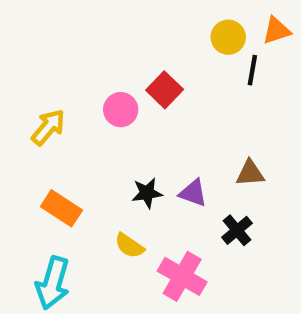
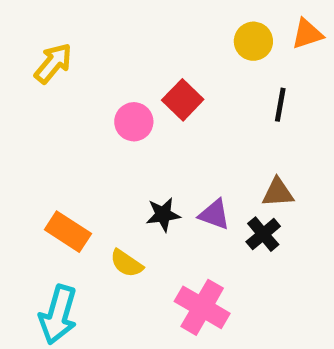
black line: (252, 70) -> (280, 105), moved
yellow arrow: (48, 127) -> (53, 63), moved
black cross: (237, 230) -> (263, 234), moved
yellow semicircle: (129, 246) -> (126, 263), moved

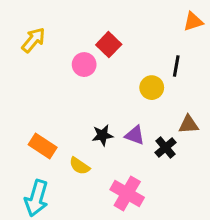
yellow circle: (253, 41) -> (152, 88), moved
red square: (183, 100) -> (109, 45), moved
pink circle: (134, 122) -> (84, 65), moved
brown triangle: (278, 193) -> (189, 124), moved

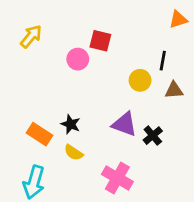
red square: (109, 45) -> (100, 41), turned -30
brown triangle: (189, 124) -> (174, 90), moved
black star: (103, 135) -> (71, 124), moved, turned 30
purple triangle: (135, 135) -> (124, 124), size x1.4

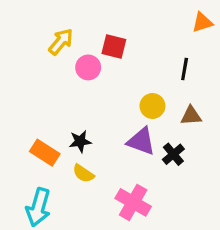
yellow arrow: (31, 36) -> (61, 42), moved
yellow circle: (140, 80) -> (152, 106), moved
brown triangle: (174, 90) -> (191, 116), moved
black star: (71, 124) -> (80, 141), turned -30

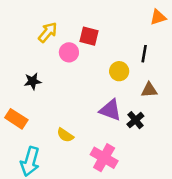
yellow circle: (152, 106) -> (119, 71), moved
black star: (80, 141) -> (33, 81), moved
orange rectangle: (45, 153) -> (16, 119), moved

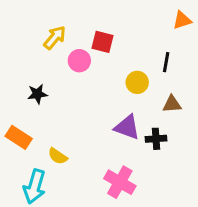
black cross: (135, 120) -> (156, 139), turned 36
yellow semicircle: (65, 135) -> (58, 156), moved

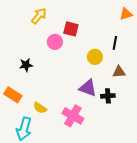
yellow arrow: (55, 38) -> (39, 16), moved
pink cross: (120, 182) -> (73, 116), moved

